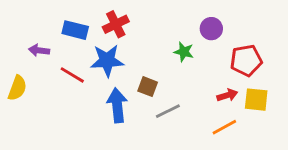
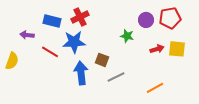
red pentagon: (246, 60) -> (170, 18), moved
red arrow: (227, 95) -> (157, 49), moved
yellow square: (256, 100) -> (177, 49), moved

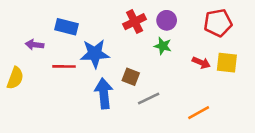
red cross: (80, 17) -> (135, 22), moved
purple circle: (146, 20) -> (167, 20), moved
red arrow: (157, 49) -> (201, 63), turned 40
red line: (50, 52) -> (64, 66), turned -30

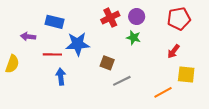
red arrow: (201, 63) -> (174, 51), moved, turned 104
yellow square: (227, 63) -> (186, 74), moved
blue arrow: (104, 93) -> (61, 77), moved, size x0.7

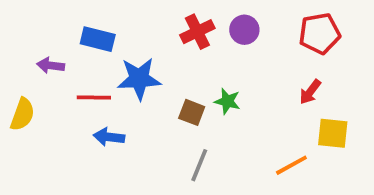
green star: (133, 38) -> (227, 101), moved
blue arrow: (61, 77) -> (109, 137), turned -77
gray line: (122, 81) -> (199, 165), moved, turned -42

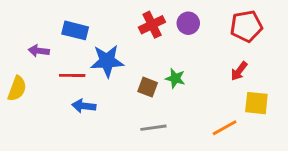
gray line: (199, 165) -> (153, 128), turned 60

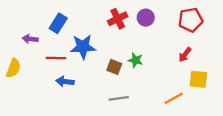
blue rectangle: (75, 30) -> (58, 23), turned -72

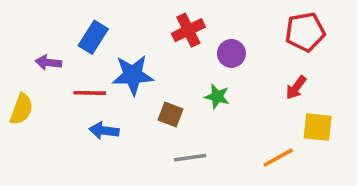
purple circle: (146, 18) -> (231, 53), moved
brown square: (114, 67) -> (170, 114), moved

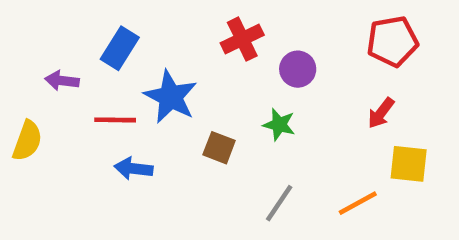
blue star: (133, 75) -> (171, 97), turned 30
gray line: (190, 158) -> (279, 203), moved, turned -48

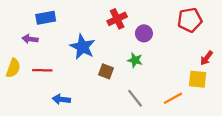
blue rectangle: (120, 48) -> (46, 18), moved, turned 48
red arrow: (381, 113) -> (207, 58), moved
red line: (115, 120) -> (42, 70), moved
blue arrow: (134, 168) -> (61, 99), moved
gray line: (279, 203) -> (135, 98), turned -72

